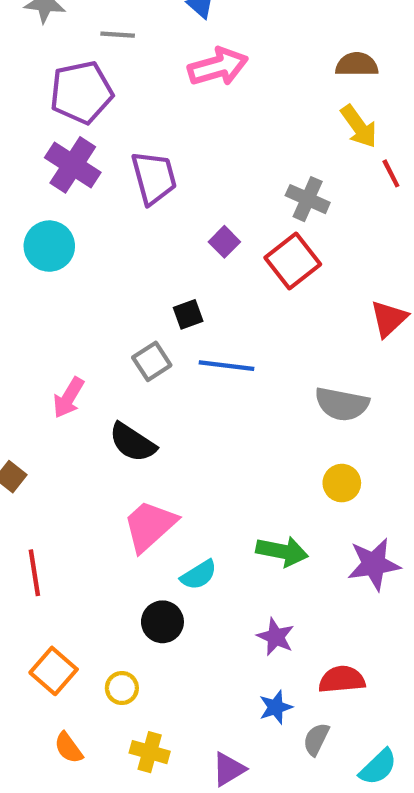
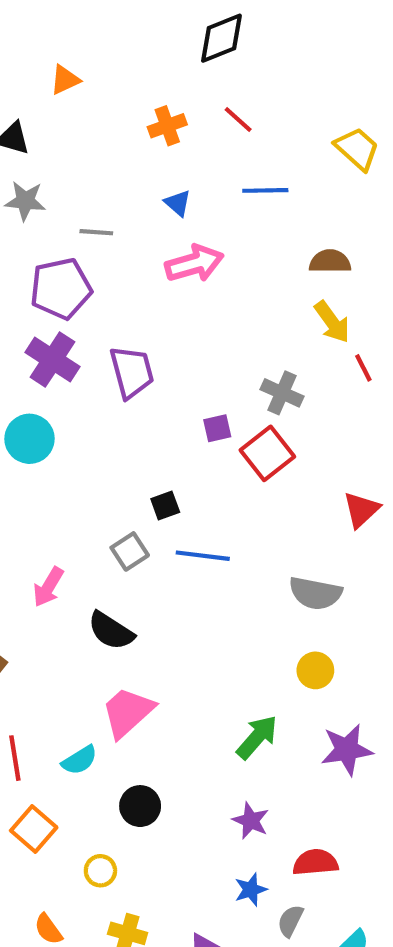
purple square: (224, 242) -> (217, 428), moved, turned 32
green arrow: (282, 551) -> (257, 737), turned -60
cyan semicircle: (199, 575) -> (80, 760), moved
orange square: (54, 671) -> (34, 829), moved

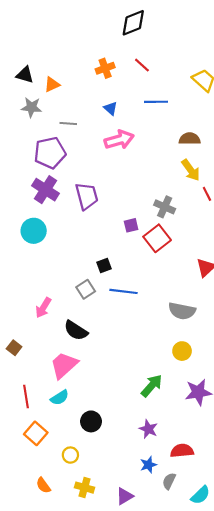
orange triangle: (65, 80) -> (52, 85), moved
pink trapezoid: (128, 712) -> (64, 365), moved

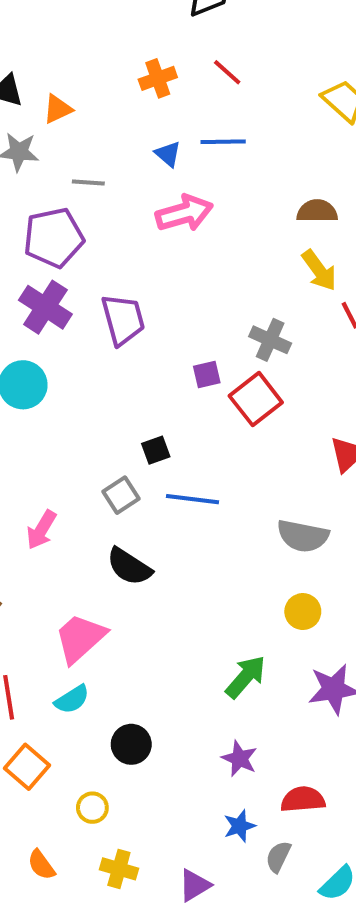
blue line: (156, 102) -> (223, 142), moved
black semicircle: (76, 330) -> (129, 567), moved

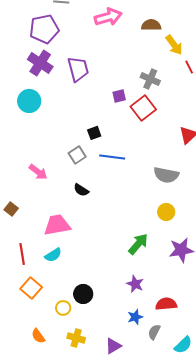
brown semicircle: (317, 211) -> (151, 25), moved
pink arrow: (41, 530) -> (38, 172), turned -84
black semicircle: (129, 567) -> (81, 190), size x0.7
pink trapezoid: (80, 638) -> (57, 225), turned 32
black circle: (131, 744) -> (83, 294), moved

